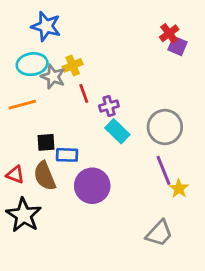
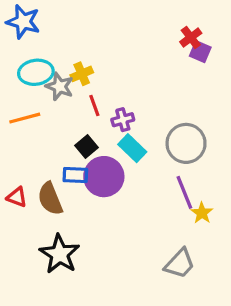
blue star: (46, 26) -> (23, 22), moved
black square: (46, 142) -> (86, 147), moved, turned -36
purple circle: (92, 186) -> (104, 177), moved
black star: (24, 215) -> (60, 254), moved

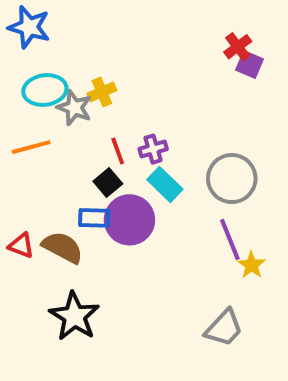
red line: (94, 105) -> (118, 151), moved
brown semicircle: (50, 199) -> (63, 247), turned 140

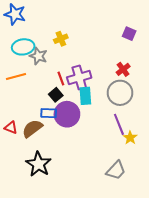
red cross: (238, 47) -> (123, 69), moved
yellow cross: (102, 92) -> (61, 39), moved
purple cross: (153, 149) -> (79, 78), size x1.6
cyan rectangle: (165, 184) -> (85, 96), turned 42
brown semicircle: (63, 247) -> (32, 128), turned -65

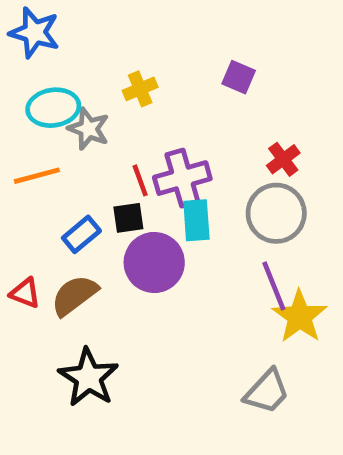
purple square: (129, 34) -> (239, 77), moved
black square: (56, 95) -> (128, 218), turned 32
blue rectangle: (49, 113) -> (81, 234), moved, turned -42
yellow star: (130, 138) -> (300, 316), size x1.6

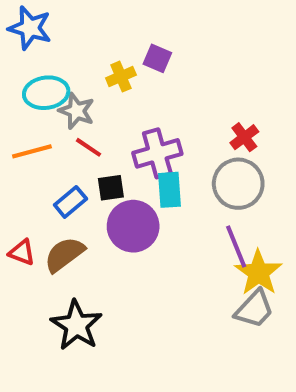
purple square: (239, 77) -> (157, 58), moved
red line: (140, 180) -> (89, 147), moved, turned -36
gray trapezoid: (267, 392) -> (254, 309), moved

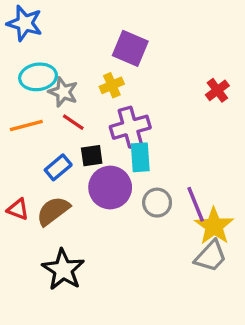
purple square: (157, 58) -> (130, 48), size x1.5
yellow cross: (121, 77) -> (112, 85), moved
red cross: (244, 137) -> (217, 90), moved
gray circle: (238, 184) -> (157, 203), moved, size x0.7

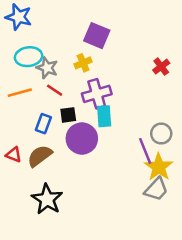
blue rectangle: (58, 167) -> (43, 124), turned -30
gray circle: (157, 203) -> (161, 134), moved

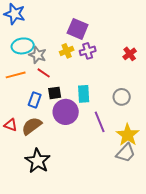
purple cross: (97, 94) -> (88, 51), moved, size x0.7
gray circle: (161, 134) -> (122, 97), moved
purple line: (145, 151) -> (100, 122), moved

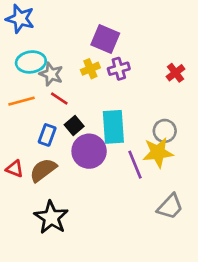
black square: (55, 93) -> (74, 125), turned -32
cyan rectangle: (84, 94) -> (113, 127), size x1.4
yellow star: (128, 135) -> (158, 153), moved, turned 30

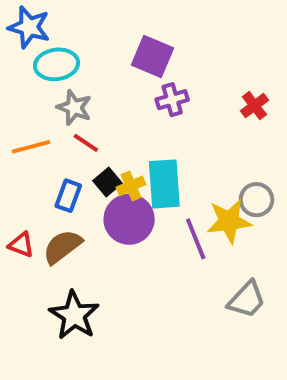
cyan ellipse: (31, 62) -> (57, 64), moved
yellow cross: (90, 69) -> (131, 186), moved
gray circle: (165, 131) -> (256, 200), moved

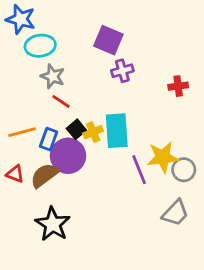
red cross: (254, 106) -> (178, 86), moved, turned 30
orange line: (31, 147) -> (22, 132), moved
gray circle: (256, 200) -> (184, 170), moved
purple circle: (129, 219) -> (68, 156), moved

